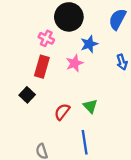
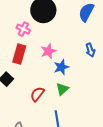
blue star: (89, 44) -> (61, 67), moved
green triangle: (90, 106) -> (62, 89), turned 32

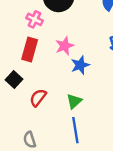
green triangle: (62, 89) -> (74, 101), moved
red semicircle: (37, 94) -> (38, 98), moved

